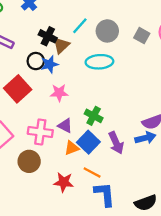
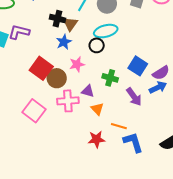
black circle: (36, 61) -> (97, 45), moved
blue square: (88, 142) -> (138, 66), moved
orange triangle: (72, 148) -> (97, 109), turned -40
brown circle: (29, 161) -> (57, 78), moved

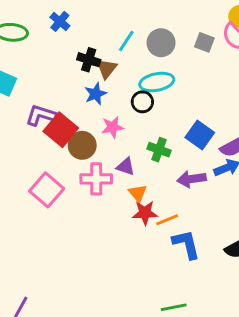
purple L-shape: (19, 32) -> (41, 115), moved
purple arrow: (134, 97) -> (191, 179), turned 114
orange line: (119, 126) -> (167, 220), turned -42
red star: (96, 139) -> (145, 213), moved

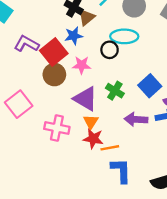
red square: (61, 130) -> (54, 52), moved
purple triangle: (126, 167) -> (85, 99), size x1.6
pink cross: (96, 179) -> (57, 128), moved

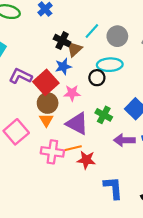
orange triangle: (91, 122) -> (46, 120), moved
orange line: (110, 148) -> (73, 148), moved

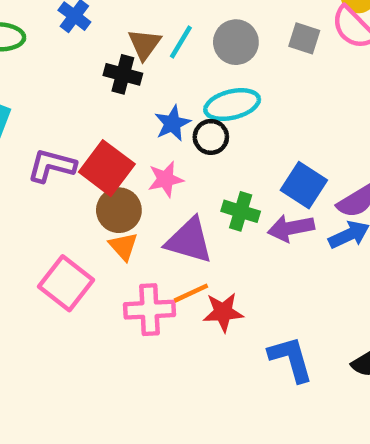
brown triangle: (74, 49) -> (144, 44), moved
blue star: (63, 66) -> (172, 123), moved
purple arrow: (124, 140) -> (291, 228), moved

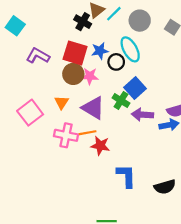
cyan ellipse: (232, 105) -> (130, 49), turned 60
red square: (107, 168) -> (75, 53), moved, turned -35
blue square: (304, 185) -> (135, 88), moved
brown circle: (119, 210) -> (73, 74), moved

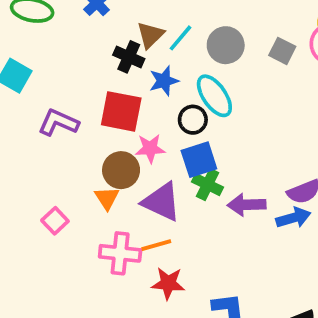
blue star: (100, 51) -> (164, 81), moved
brown circle: (73, 74) -> (121, 170), moved
blue square: (135, 88) -> (199, 160), moved, turned 30
pink square: (30, 113) -> (55, 221), size x0.6
red star: (100, 146) -> (168, 283), moved

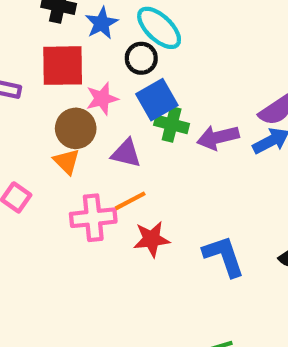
purple triangle: (162, 202) -> (126, 153), size x0.7

